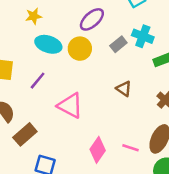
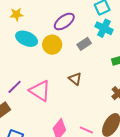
cyan cross: (143, 36) -> (104, 28), moved
purple line: (38, 81) -> (15, 87), moved
brown triangle: (124, 89) -> (75, 79), moved

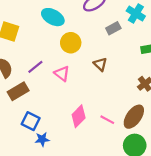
yellow circle: (52, 45) -> (71, 43), moved
pink triangle: (40, 91) -> (62, 74), size x0.7

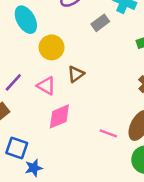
cyan ellipse: (53, 17) -> (26, 20), turned 40
brown triangle: (100, 64) -> (76, 74), moved, turned 48
pink diamond: (79, 116) -> (59, 116), moved, turned 30

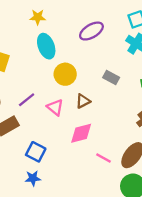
gray rectangle: (100, 23) -> (111, 78), moved, turned 56
pink diamond: (59, 116) -> (81, 133), moved
blue square: (17, 148) -> (36, 152), moved

